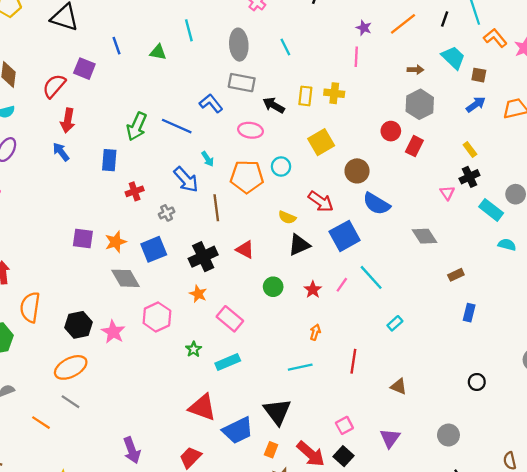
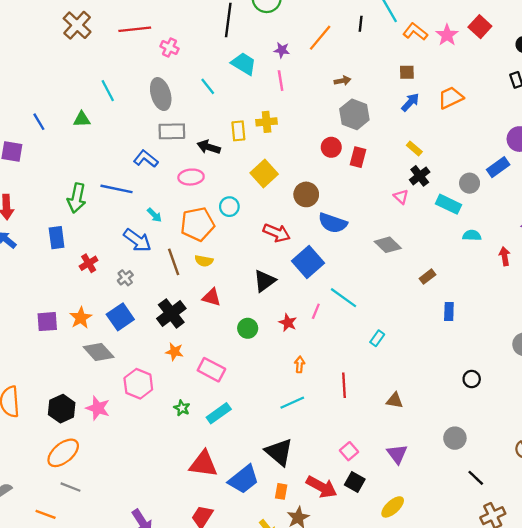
cyan trapezoid: (453, 58) -> (244, 64), moved
yellow semicircle: (287, 217) -> (204, 261), moved

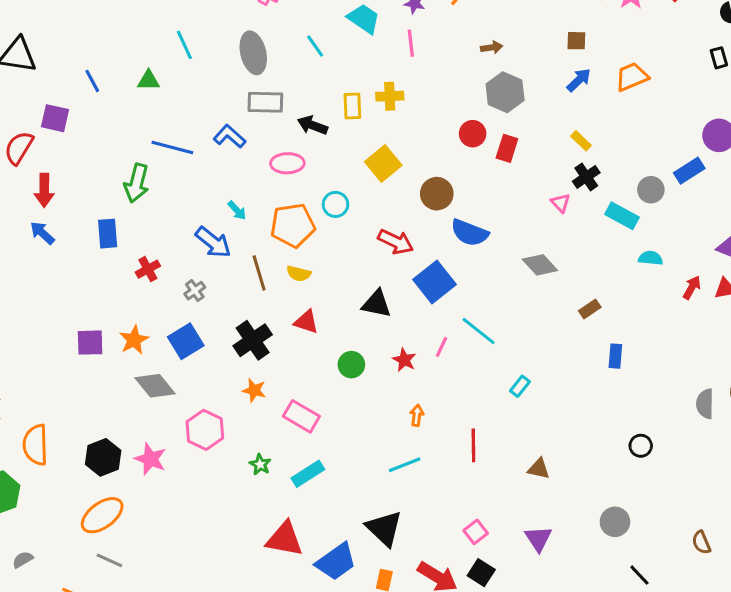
blue line: (116, 189) -> (172, 147), moved
red arrow: (505, 256) -> (692, 288), turned 36
black triangle: (265, 281) -> (377, 304), turned 45

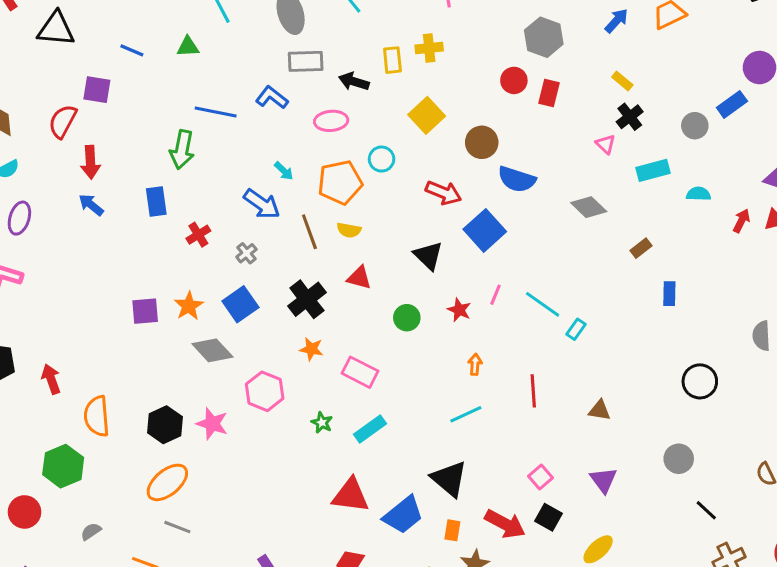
blue line: (92, 81) -> (132, 50), turned -35
cyan rectangle: (622, 216) -> (653, 170), moved, turned -40
black triangle: (377, 304) -> (428, 256), turned 36
cyan line: (479, 331) -> (543, 304), moved
black circle: (641, 446) -> (700, 381), size x1.5

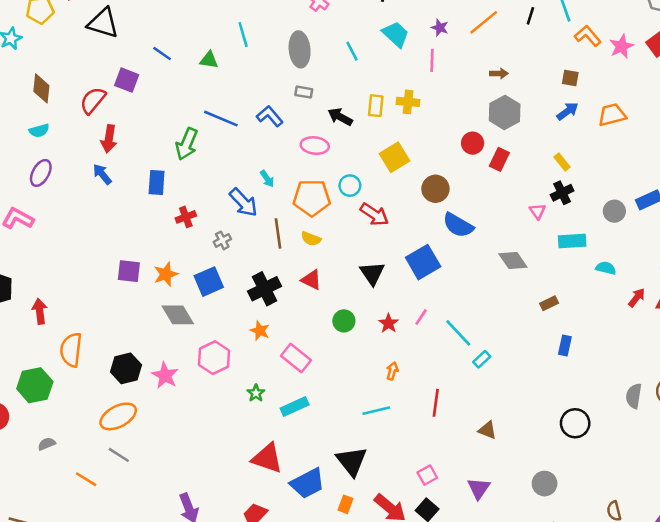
gray rectangle: (306, 61) -> (304, 92), size x0.6
red arrow: (444, 193) -> (374, 214), moved

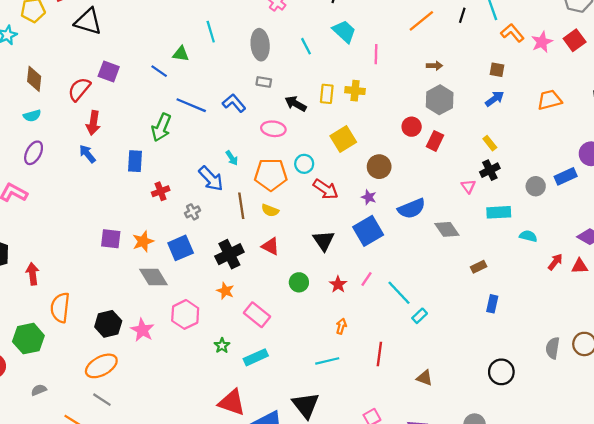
purple star: (440, 28) -> (369, 197), moved
blue line: (162, 53) -> (159, 71), moved
orange trapezoid: (612, 115) -> (550, 100), moved
blue semicircle: (458, 225) -> (412, 209), moved, turned -52

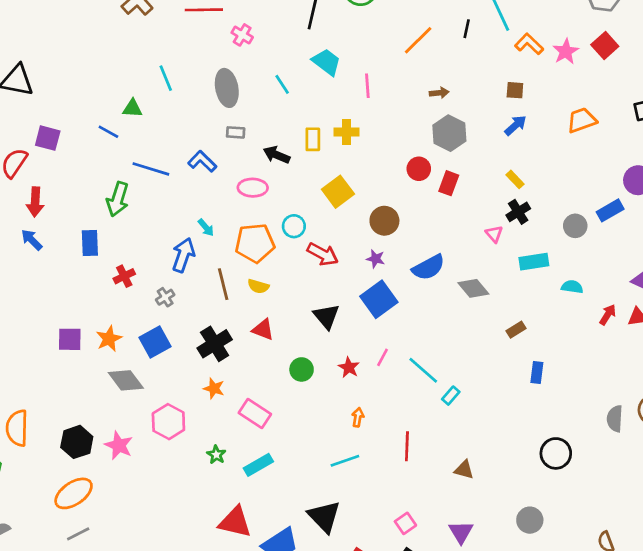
blue arrow: (211, 179) -> (183, 255), turned -112
gray line: (102, 400) -> (78, 534), turned -54

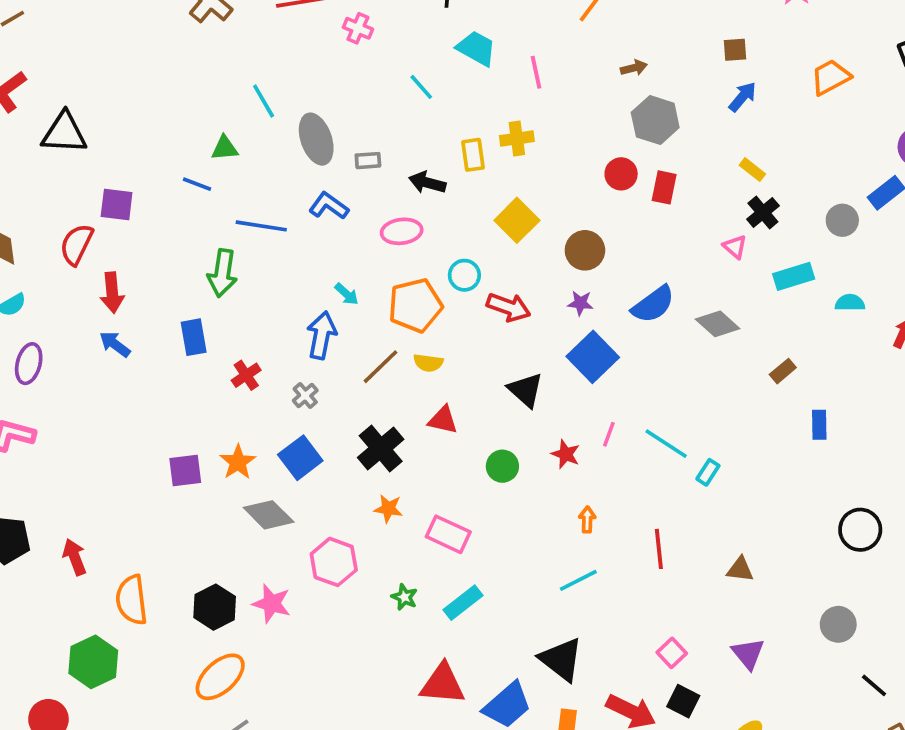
gray ellipse: (227, 88) -> (316, 139), moved
brown line: (223, 284) -> (381, 367), turned 68

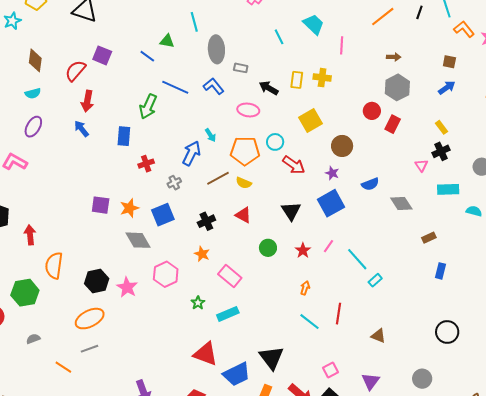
blue semicircle: (653, 304) -> (370, 184), size x0.7
black cross: (381, 448) -> (206, 221), size x0.7
cyan line: (578, 580) -> (310, 322), moved, turned 50

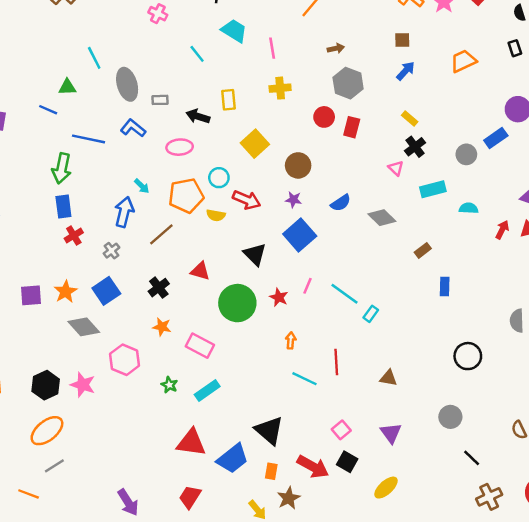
yellow cross: (322, 78) -> (280, 88), moved
blue rectangle: (124, 136) -> (63, 207), moved
yellow semicircle: (244, 183) -> (216, 215), moved
green circle: (268, 248) -> (237, 303), size x1.8

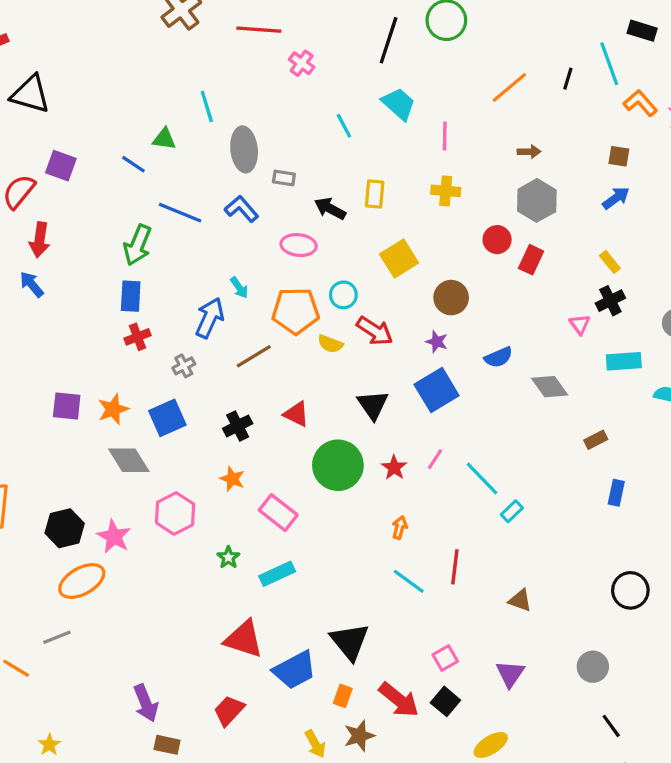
orange ellipse: (47, 431) -> (82, 581), moved

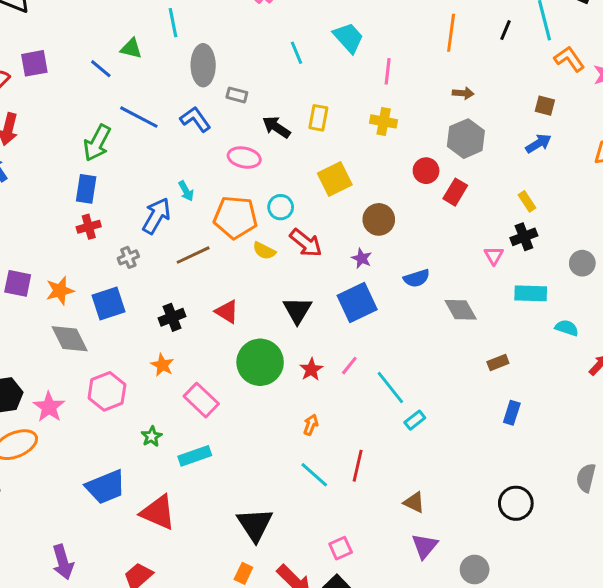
orange line: (509, 87) -> (451, 33), turned -48
purple square: (61, 166) -> (34, 63), turned -36
blue trapezoid: (295, 670) -> (106, 487), moved
purple triangle: (510, 674) -> (425, 546), moved

